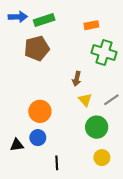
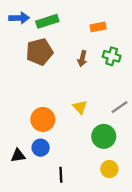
green cross: (104, 53) -> (112, 56), size x0.7
brown arrow: (77, 79) -> (82, 59), moved
yellow triangle: (85, 100) -> (80, 107), moved

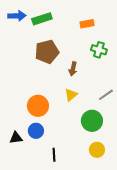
brown pentagon: (39, 52) -> (47, 52), moved
brown arrow: (82, 59) -> (73, 69), moved
yellow triangle: (80, 107) -> (71, 95), turned 32

